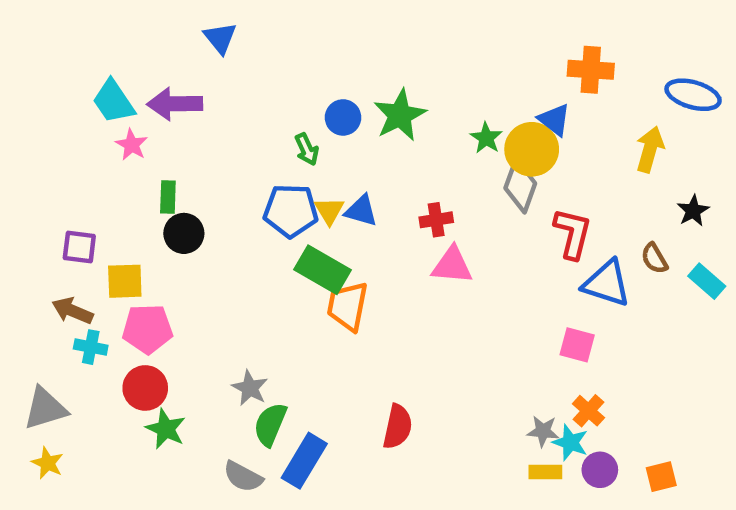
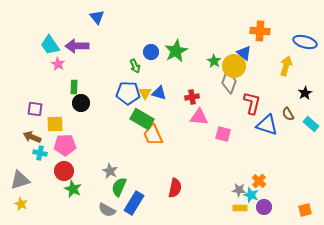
orange trapezoid: (348, 306) -> (153, 135), turned -35
pink square: (577, 345) -> (223, 134), moved
orange square: (661, 477) -> (305, 210), moved

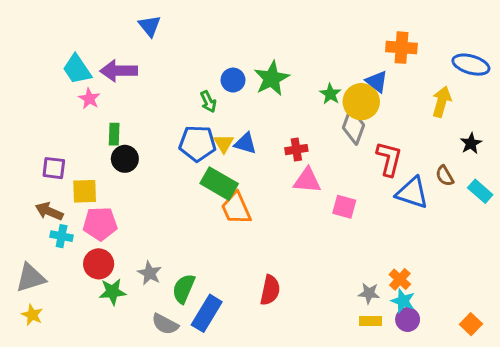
gray star: (110, 171) -> (150, 273), moved
green star: (73, 189) -> (112, 292), turned -30
cyan star: (251, 195) -> (403, 301), moved
orange square: (305, 210) -> (471, 324), turned -32

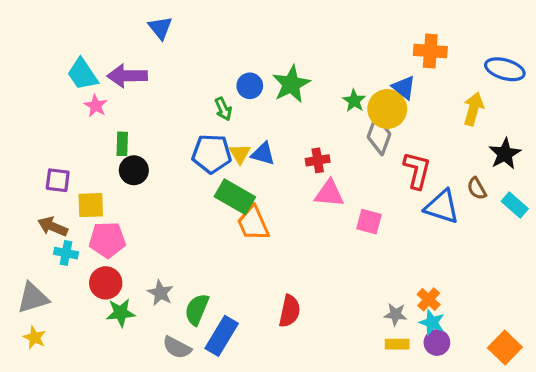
black star: (471, 143) -> (505, 154), size x1.4
orange square: (471, 324) -> (505, 347), size x1.4

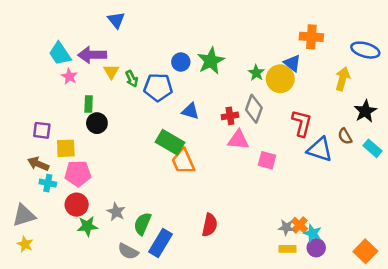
green arrow: (223, 109) -> (132, 79), moved
gray diamond: (379, 135) -> (254, 109), moved
blue pentagon: (212, 154) -> (158, 87), moved
yellow triangle: (240, 154) -> (111, 72), moved
orange cross: (429, 299) -> (299, 225), moved

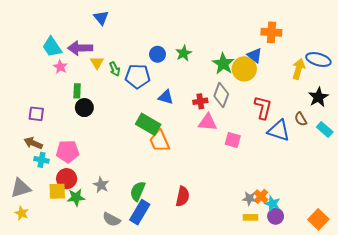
blue ellipse: (365, 50) -> (318, 60), moved
green star: (211, 61) -> (184, 53), size x0.7
green star: (256, 73) -> (223, 64), size x1.5
yellow square: (66, 148) -> (57, 191), moved
green semicircle: (142, 224) -> (138, 191), moved

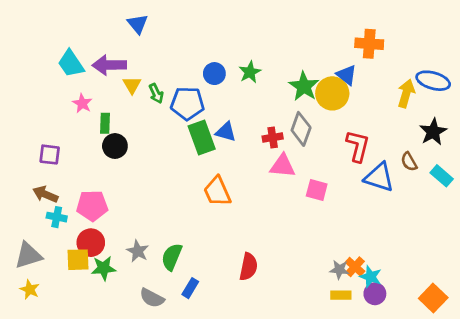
pink star: (60, 67) -> (82, 103), moved
green rectangle: (148, 124) -> (202, 137), moved, turned 40
green semicircle: (138, 191) -> (172, 257), moved
blue rectangle: (140, 212) -> (190, 288), size x0.6

